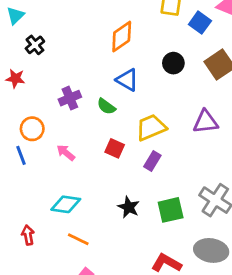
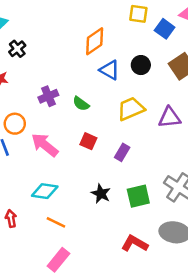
blue triangle: (127, 80) -> (110, 70), moved
yellow trapezoid: (151, 127) -> (131, 109), moved
pink arrow: (66, 153) -> (45, 145), size x1.6

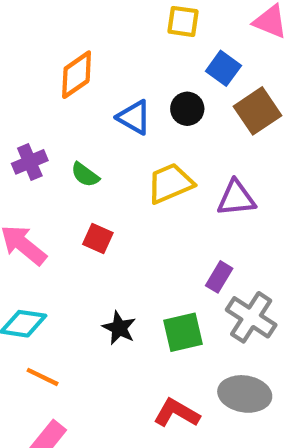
blue square: (165, 29) -> (223, 68), moved
orange diamond: (95, 41) -> (77, 75), moved
purple rectangle: (122, 152) -> (219, 277), moved

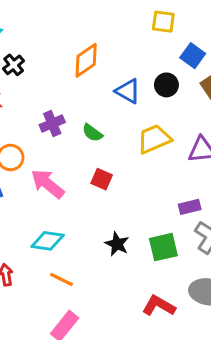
purple rectangle: (219, 277) -> (190, 207), turned 45

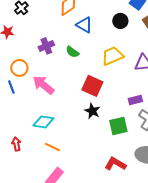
blue triangle: (128, 91) -> (84, 25), moved
red square: (102, 179) -> (92, 86), moved, size x1.5
black star: (117, 244) -> (92, 111), moved

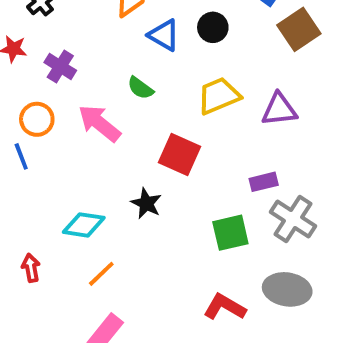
black circle: (120, 21) -> (213, 27), moved
purple cross: (46, 46) -> (60, 66), moved, turned -35
pink arrow: (43, 85) -> (99, 123), moved
black star: (92, 111) -> (146, 203), moved
orange line: (52, 147) -> (101, 274), turned -70

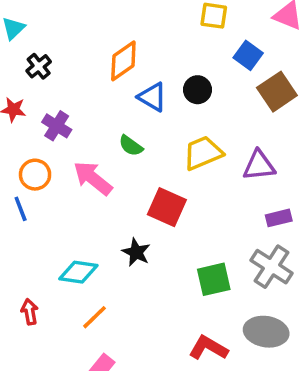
purple rectangle: (264, 182) -> (279, 218), moved

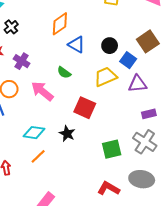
blue square: (248, 55) -> (128, 60), moved
black circle: (198, 90) -> (110, 46), moved
cyan diamond: (78, 272) -> (34, 133), moved
orange line: (95, 317) -> (38, 156), moved

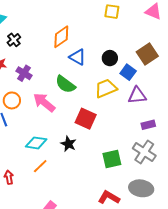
green semicircle: (64, 72) -> (65, 84), size x1.5

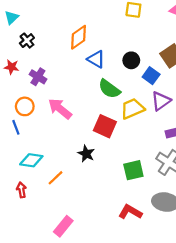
green semicircle: (65, 84) -> (109, 89), moved
yellow trapezoid: (106, 88) -> (132, 109), moved
purple triangle: (137, 95) -> (161, 101), turned -30
cyan diamond: (36, 143) -> (31, 160), moved

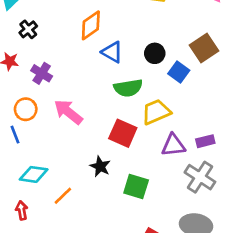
green semicircle: (109, 89) -> (128, 88), turned -45
purple triangle: (161, 101) -> (173, 145), moved, turned 30
green square: (133, 170) -> (136, 186), moved, turned 30

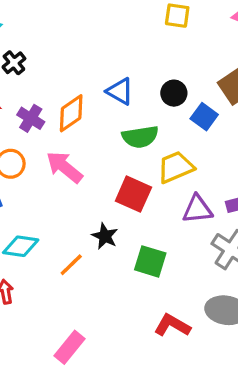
orange diamond: (91, 25) -> (71, 113), moved
orange line: (63, 196) -> (71, 265), moved

